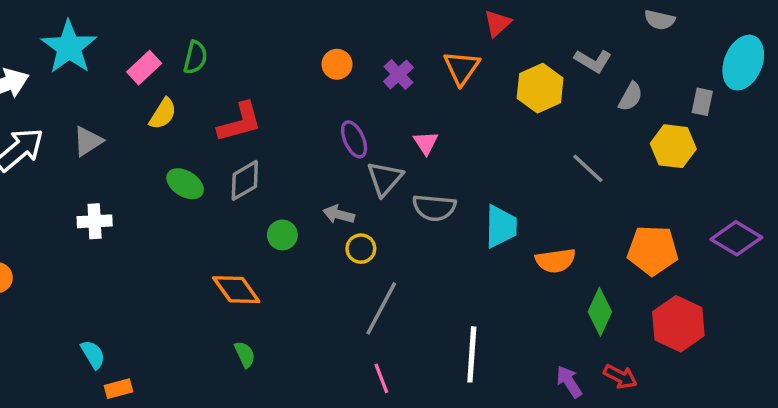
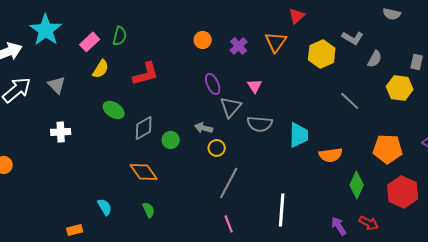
gray triangle: (88, 141) -> (57, 85), turned -42
gray diamond: (245, 180) -> (144, 128), moved
cyan semicircle: (93, 354) -> (105, 207), moved

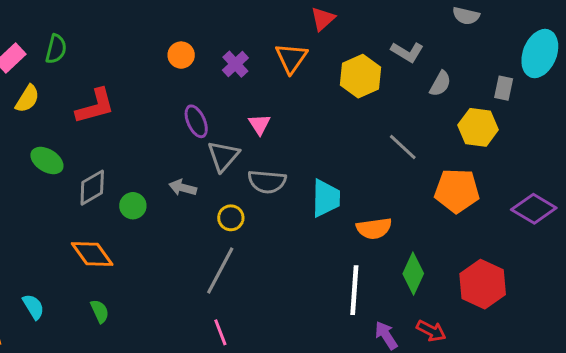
yellow circle: (217, 148) -> (231, 218), moved
orange pentagon: (388, 149) -> (457, 191), moved
white line: (282, 210) -> (354, 290), moved

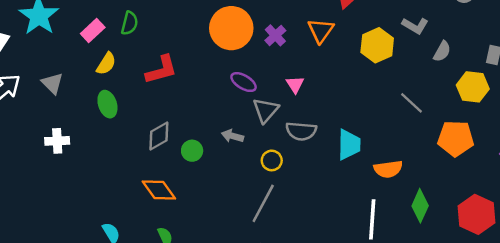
orange circle: (181, 55) -> (231, 28), size x2.0
purple ellipse: (196, 121) -> (244, 82), turned -35
green ellipse: (47, 161) -> (107, 104), moved, turned 40

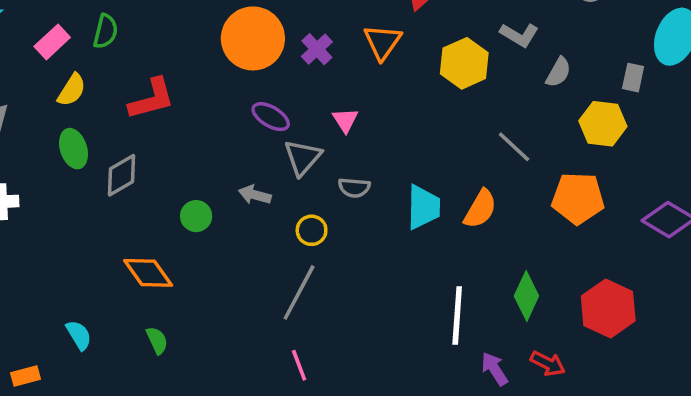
gray semicircle: (301, 131) -> (354, 188), size x0.7
gray diamond: (159, 136) -> (121, 175), moved
orange semicircle: (388, 169) -> (480, 209), moved, turned -52

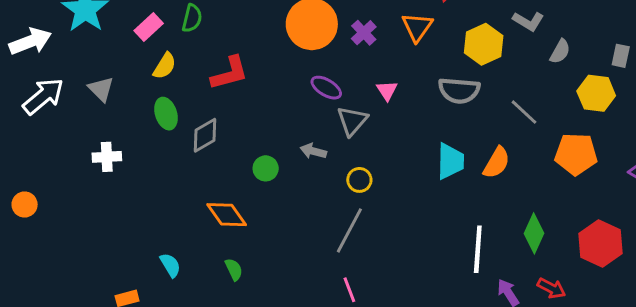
gray semicircle: (354, 188) -> (459, 90), moved, size x1.6

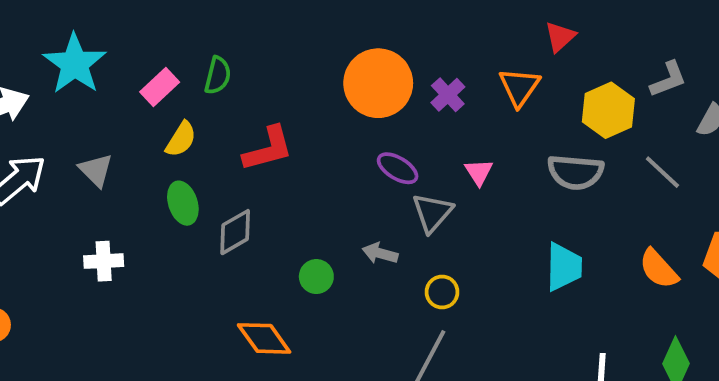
gray L-shape: (528, 21) -> (668, 79), turned -52
gray line: (524, 112) -> (662, 172), moved
orange semicircle: (497, 163) -> (659, 269), moved, turned 108

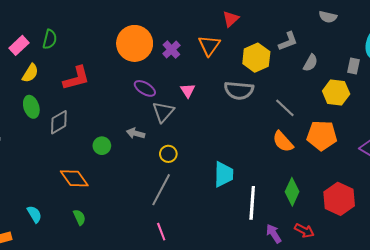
gray line: (662, 172) -> (285, 108), moved
cyan trapezoid: (564, 267) -> (224, 174), moved

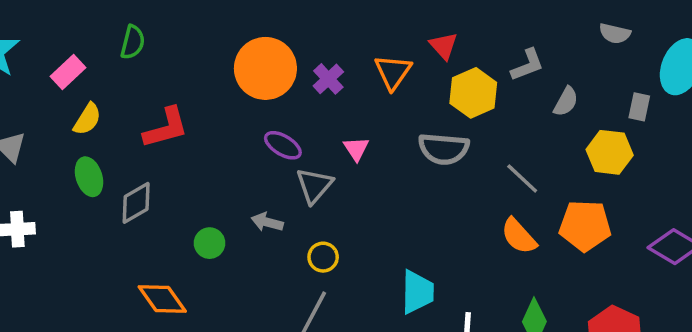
gray semicircle: (328, 17) -> (615, 33), moved
red triangle: (231, 19) -> (444, 46), moved, turned -30
green semicircle: (50, 39) -> (133, 42), moved

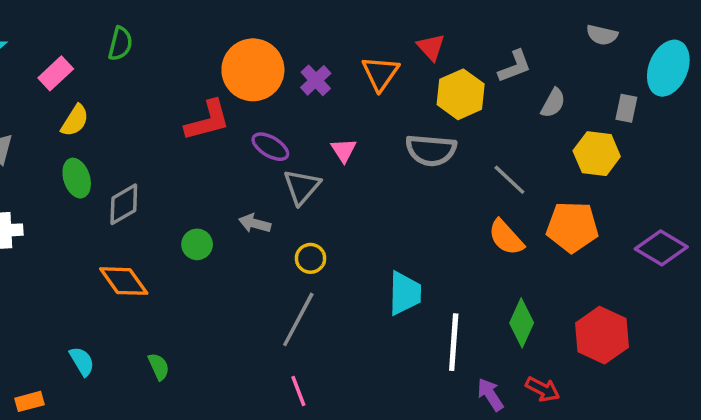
red L-shape: (166, 128) -> (208, 120), moved
orange diamond: (162, 299) -> (124, 281), moved

